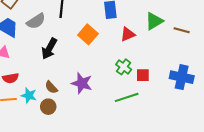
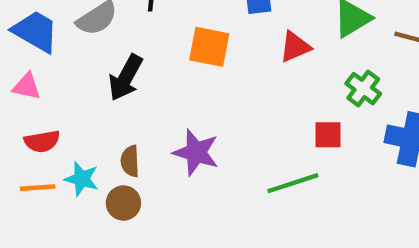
orange square: (88, 34) -> (209, 47), turned -30
green cross: (124, 67) -> (363, 89), moved
brown semicircle: (51, 87) -> (130, 161), turned 40

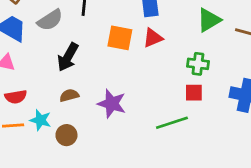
red triangle: (295, 47) -> (153, 38), moved
green cross: (363, 89) -> (198, 64), moved, turned -30
brown semicircle: (130, 161) -> (69, 95), moved, turned 78

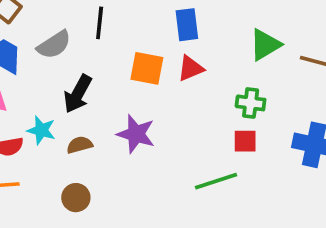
purple star: (112, 104) -> (136, 134), moved
cyan star: (40, 120) -> (41, 130), moved

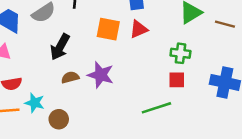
cyan star: (41, 130) -> (35, 103), moved
brown semicircle: (80, 145) -> (70, 77), moved

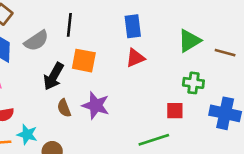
orange square: (108, 29) -> (84, 61), moved
green cross: (180, 53) -> (193, 83), moved
brown semicircle: (70, 77) -> (64, 108), turned -96

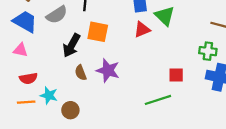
green triangle: (189, 41) -> (165, 16), moved, turned -45
green cross: (193, 83) -> (208, 51), moved

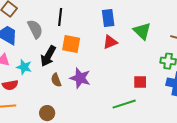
gray semicircle: (57, 15) -> (35, 29), turned -84
green triangle: (165, 16) -> (142, 31), moved
cyan star: (49, 95) -> (24, 67), moved

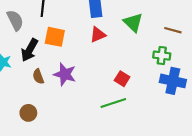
red square: (140, 82) -> (122, 79), moved, turned 32

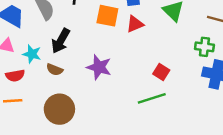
orange square: (55, 37) -> (107, 16), moved
brown semicircle: (38, 77) -> (55, 70), moved, turned -48
brown circle: (28, 113) -> (59, 109), size x1.6

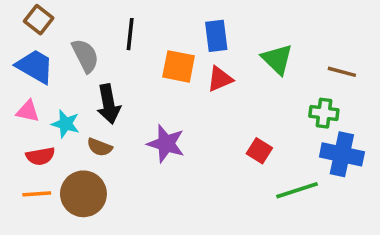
black arrow: (61, 41) -> (109, 104), turned -40
green line: (152, 98) -> (297, 190), moved
brown circle: (59, 109) -> (83, 194), moved

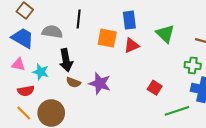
gray semicircle: (85, 56) -> (52, 32), turned -54
brown semicircle: (100, 147) -> (73, 82), moved
orange line: (37, 194) -> (24, 113), turned 49

